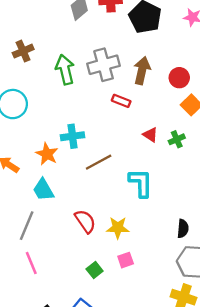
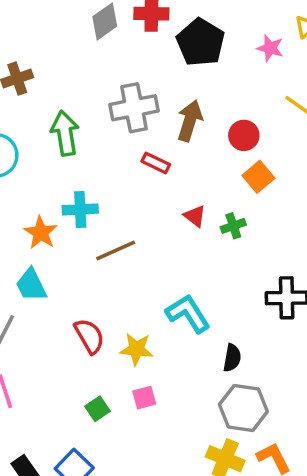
green arrow: (65, 70) -> (65, 133), moved
cyan L-shape: (141, 183) -> (188, 313), moved, turned -36

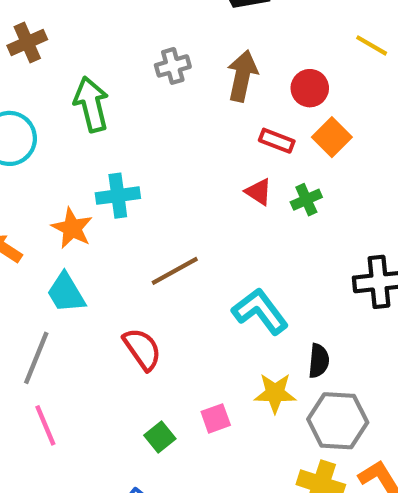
gray cross: (134, 108) -> (173, 66), size x0.6
red rectangle: (156, 163) -> (277, 141), moved
brown line: (116, 250) -> (175, 271), moved
yellow star: (136, 349) -> (275, 393), moved

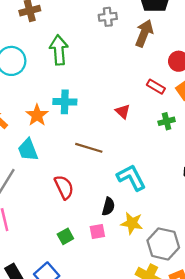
gray cross: (173, 66) -> (108, 17), moved
brown arrow: (242, 76) -> (144, 33), moved
red triangle: (259, 192) -> (123, 111), moved
brown line: (175, 271) -> (89, 148), turned 36
black semicircle: (319, 361) -> (108, 206), moved

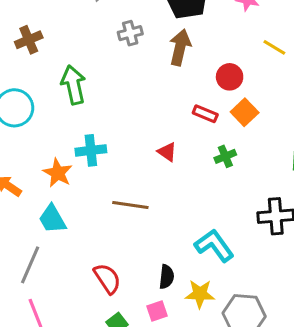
cyan L-shape: (131, 178) -> (214, 246), moved
red semicircle: (64, 187) -> (107, 278), moved

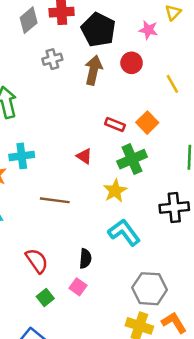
yellow line: (274, 47) -> (172, 84), moved, turned 30
red circle: (230, 77) -> (132, 63), moved
green cross: (225, 156) -> (132, 159), size x1.6
yellow star: (200, 294) -> (115, 191), moved, turned -30
pink square: (157, 311) -> (78, 287), turned -35

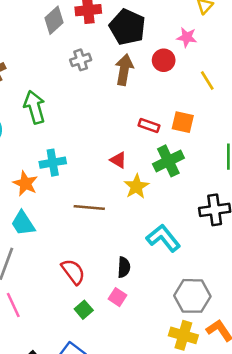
pink star: (148, 30) -> (187, 37), moved
orange square: (147, 123) -> (183, 122), turned -30
yellow star: (115, 191) -> (136, 186), moved

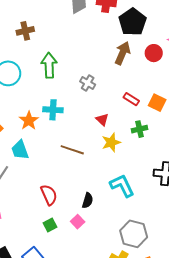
gray cross: (81, 60) -> (88, 83), moved, turned 35
green cross: (168, 161) -> (140, 129), size x0.7

